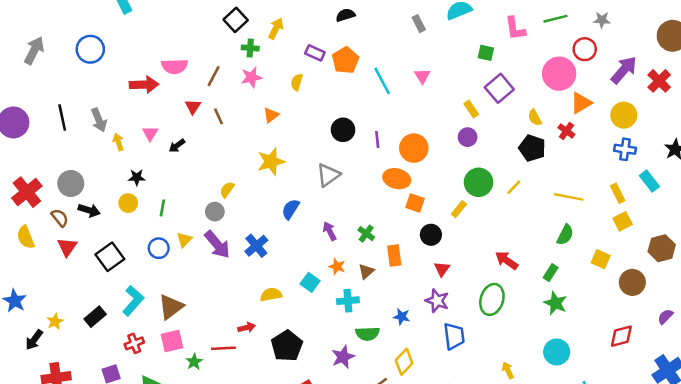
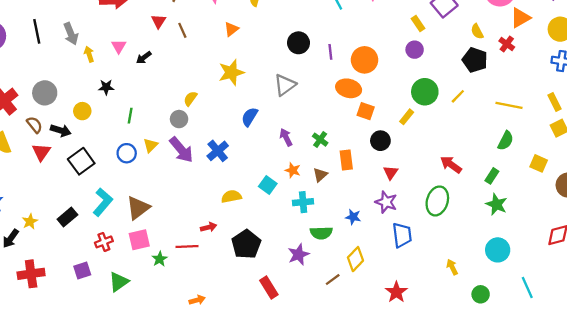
yellow circle: (128, 203) -> (82, 111), moved
black arrow: (89, 210) -> (61, 130), moved

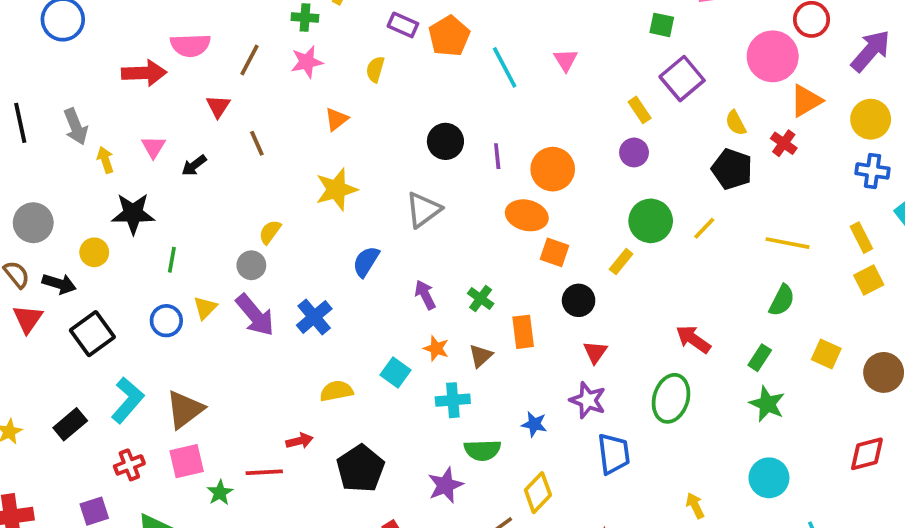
brown line: (182, 30) -> (257, 143), moved
black star: (106, 87) -> (133, 213), size x1.6
yellow square: (539, 163) -> (826, 354), moved

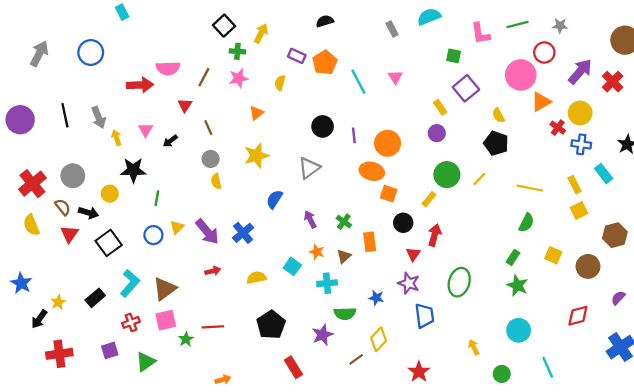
red cross: (784, 143) -> (558, 128), moved
yellow semicircle: (270, 232) -> (216, 181), turned -48
gray circle: (251, 265) -> (211, 159), moved
red arrow: (693, 339) -> (435, 235), moved, turned 70
red arrow: (299, 441) -> (213, 271), moved

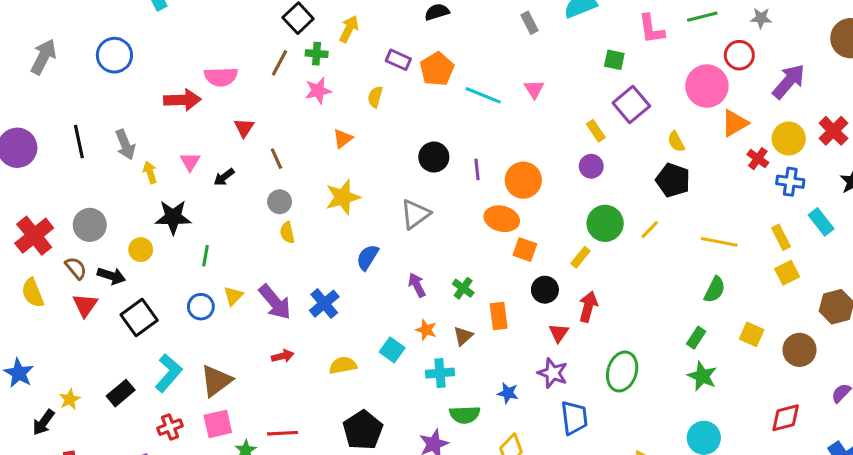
brown line: (204, 77) -> (280, 63), moved
cyan line: (358, 82) -> (483, 95), turned -40
red cross: (613, 82) -> (833, 131), moved

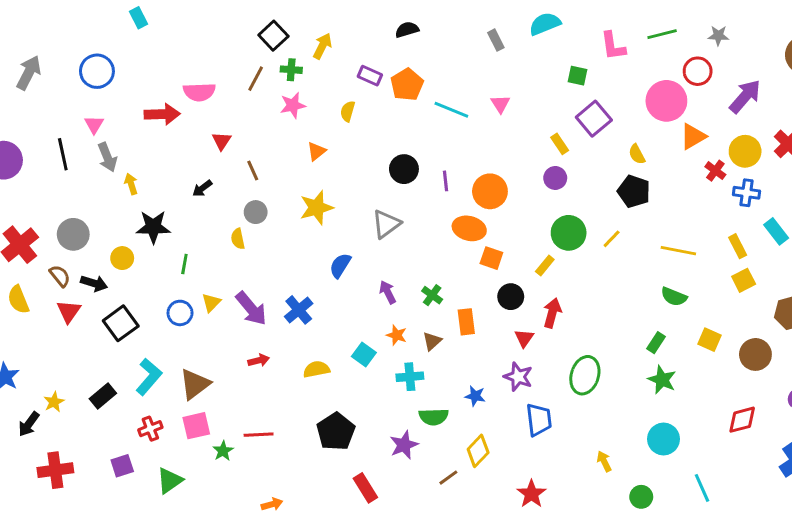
pink triangle: (190, 162) -> (94, 125), moved
yellow semicircle: (287, 233) -> (238, 239), moved
green semicircle: (715, 290) -> (674, 297), turned 85

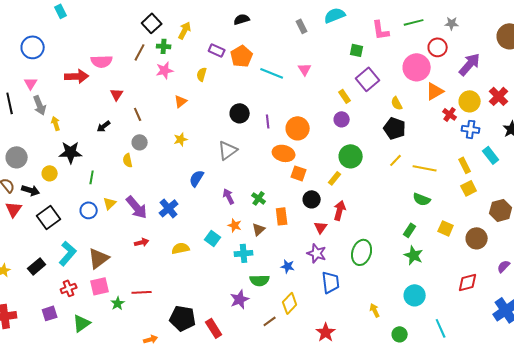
yellow star: (316, 208) -> (181, 139), size x0.6
yellow line: (612, 239) -> (396, 160), moved
black pentagon: (336, 432) -> (183, 318), moved, turned -30

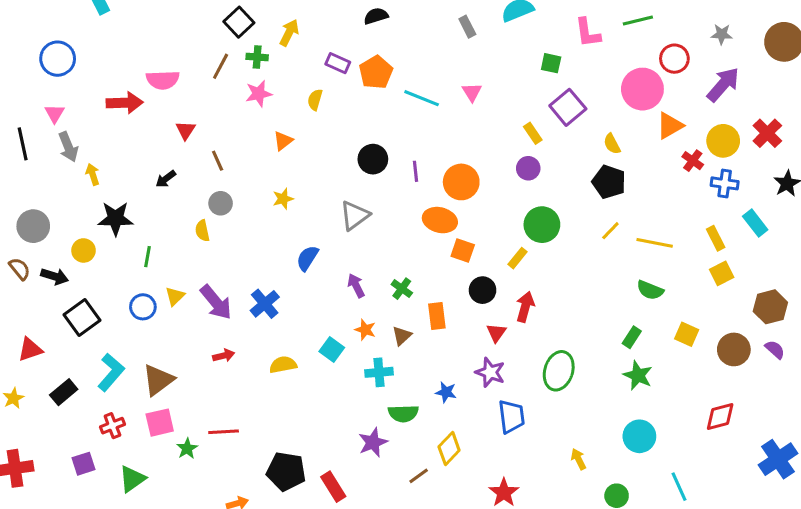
gray star: (452, 23) -> (722, 34), moved
red triangle: (14, 209) -> (30, 349), moved, turned 36
purple semicircle: (504, 266) -> (775, 349), moved, turned 88

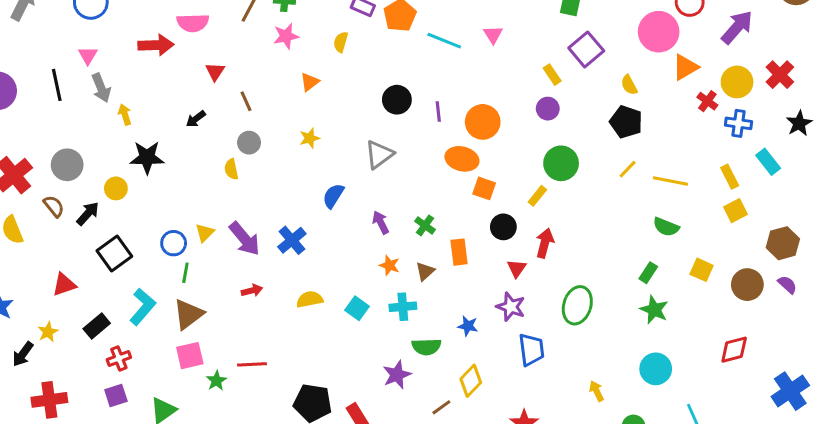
green line: (147, 257) -> (185, 273), moved
black arrow: (55, 276) -> (88, 214), turned -65
cyan square: (332, 349) -> (357, 308), moved
red cross: (112, 426) -> (119, 359), moved

